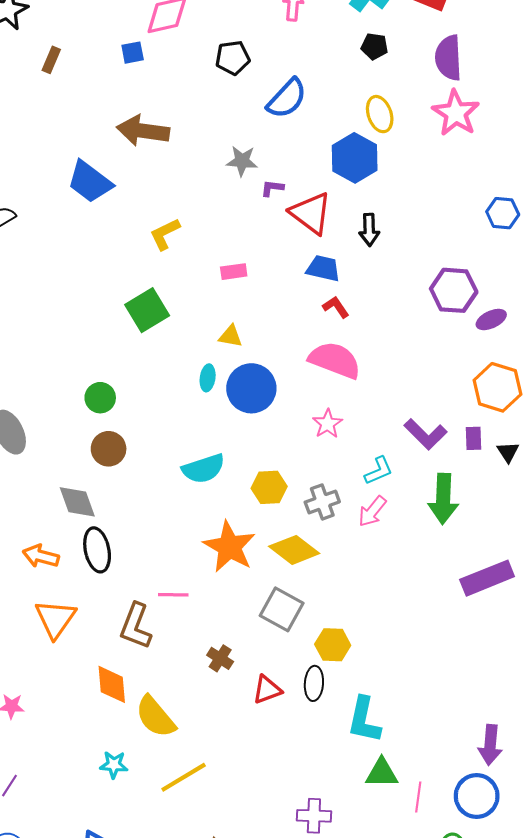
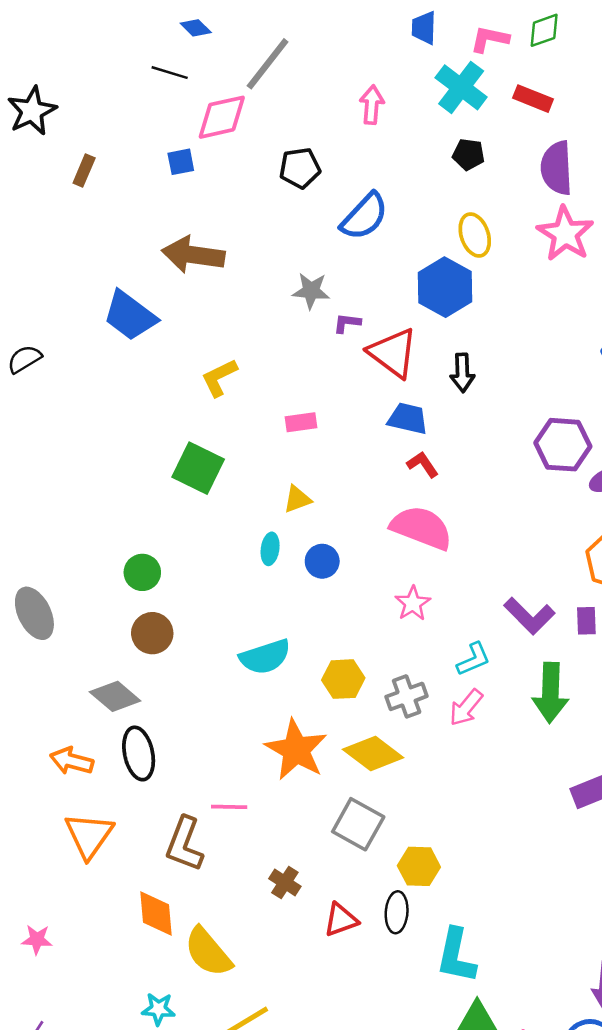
green square: (147, 310) -> (198, 468), turned -33
yellow triangle: (231, 336) -> (297, 499), turned -30
blue circle: (251, 388) -> (322, 561), size x0.6
gray diamond: (77, 502) -> (115, 696), turned -30

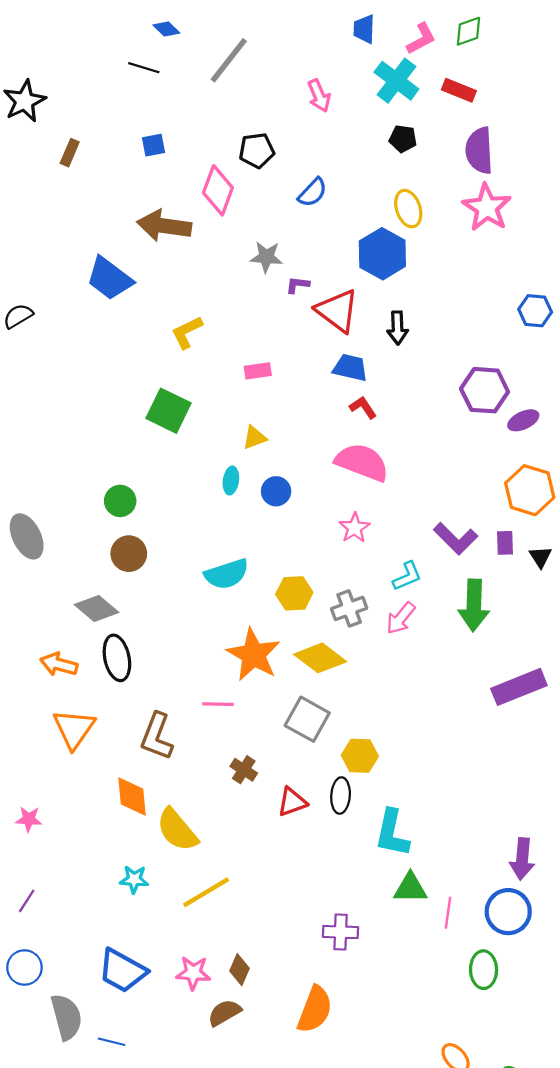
pink L-shape: (490, 39) -> (421, 39), turned 140
pink arrow: (372, 105) -> (319, 96), turned 152
pink diamond: (222, 117) -> (218, 190), moved, turned -57
blue semicircle: (364, 216) -> (313, 192), size x0.7
pink line: (229, 807) -> (218, 704), moved

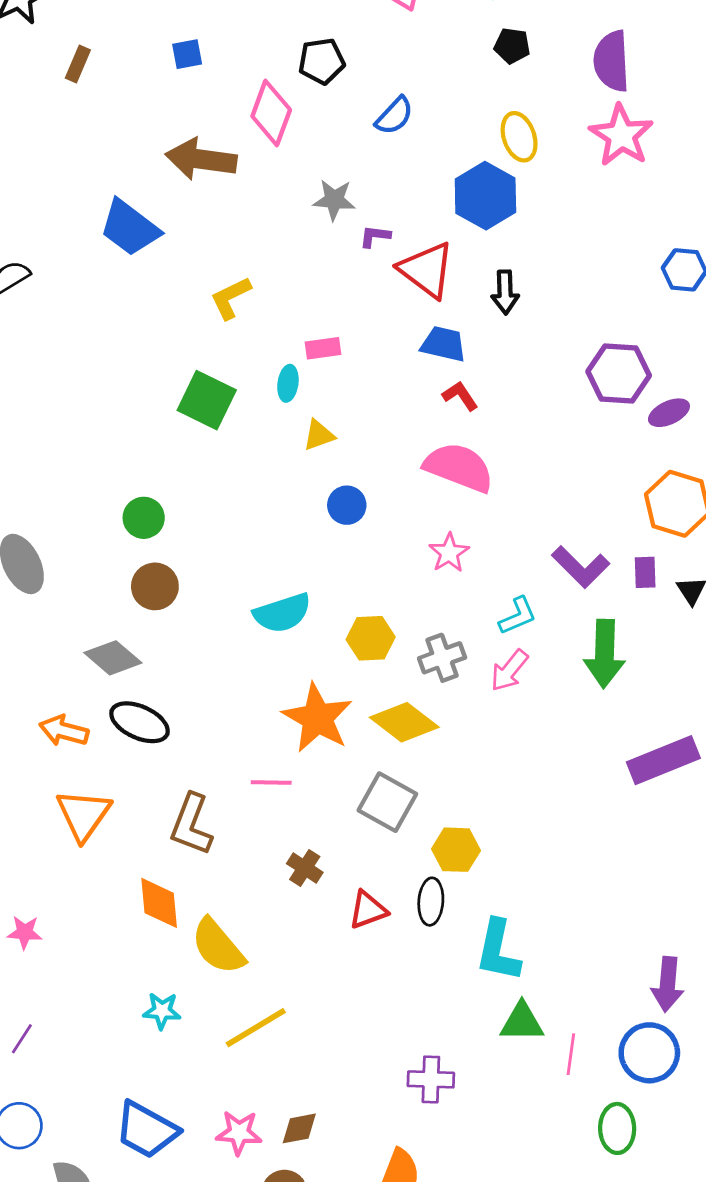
cyan ellipse: (231, 481) -> (288, 383), moved
black ellipse: (117, 658) -> (139, 722), turned -54
brown diamond: (239, 970) -> (299, 1128), turned 56

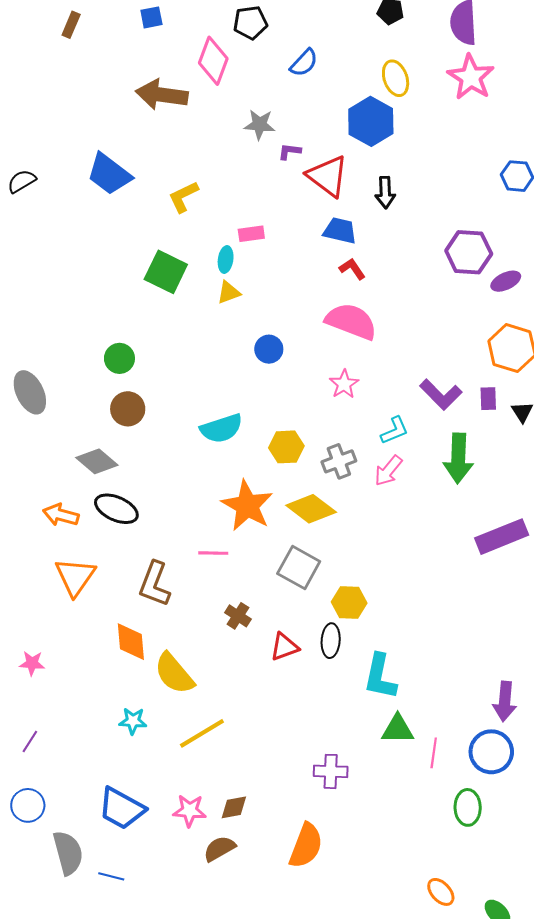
blue trapezoid: (130, 228) -> (109, 174), moved
yellow triangle: (319, 435) -> (229, 292), moved

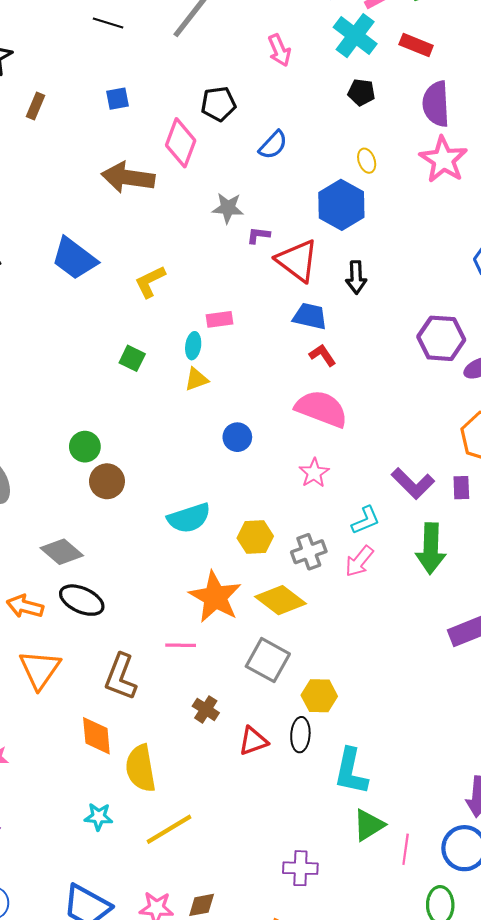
yellow ellipse: (396, 78) -> (367, 161), size x0.7
green square: (166, 272) -> (132, 358), size x0.6
brown circle: (128, 409) -> (107, 481), moved
yellow semicircle: (174, 674) -> (141, 768), turned 30
green triangle: (398, 729) -> (369, 825), turned -32

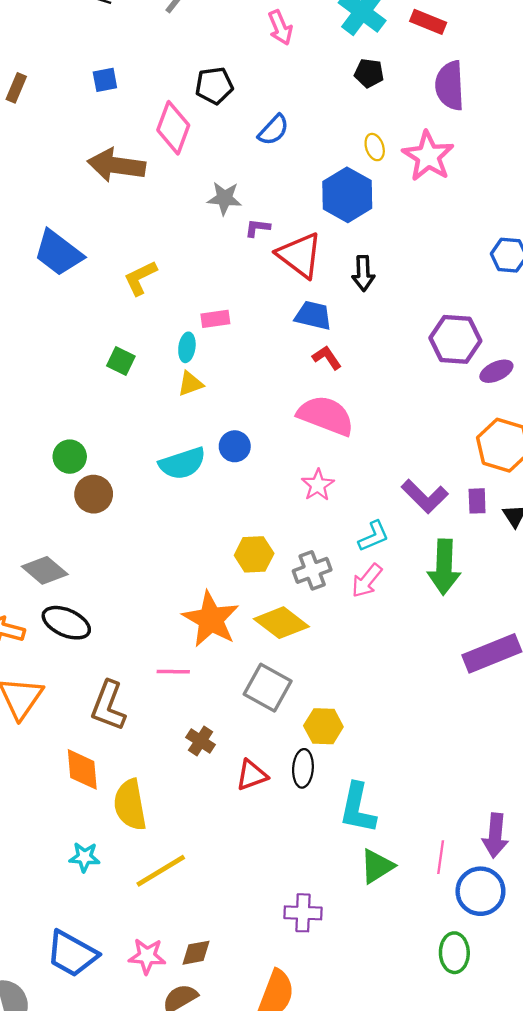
pink star: (443, 160) -> (428, 156), moved
cyan semicircle: (189, 518) -> (182, 463), moved
pink line: (406, 849) -> (441, 857), moved

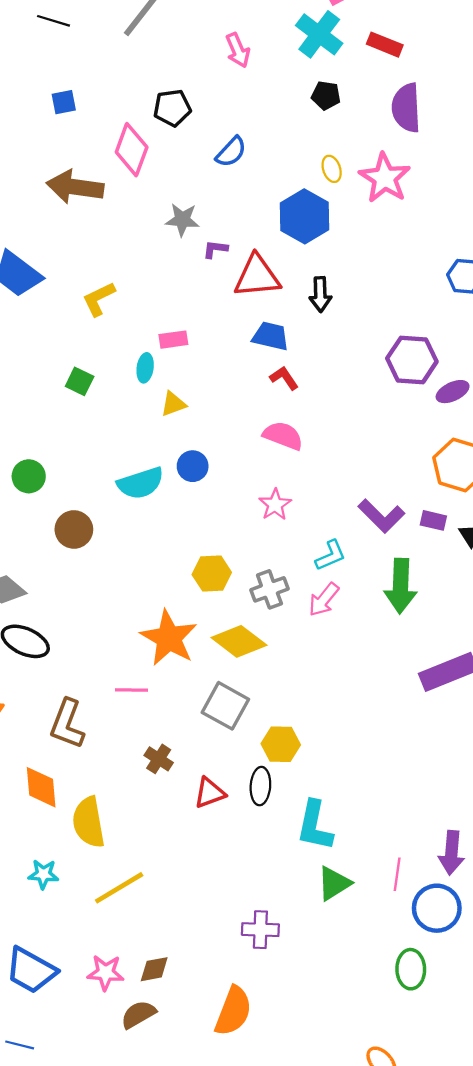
red triangle: (300, 255) -> (257, 276), turned -42
yellow triangle: (190, 384) -> (173, 404), moved
pink semicircle: (326, 416) -> (283, 436), size x0.7
brown circle: (94, 494) -> (74, 529), moved
purple rectangle: (477, 501) -> (433, 520), turned -75

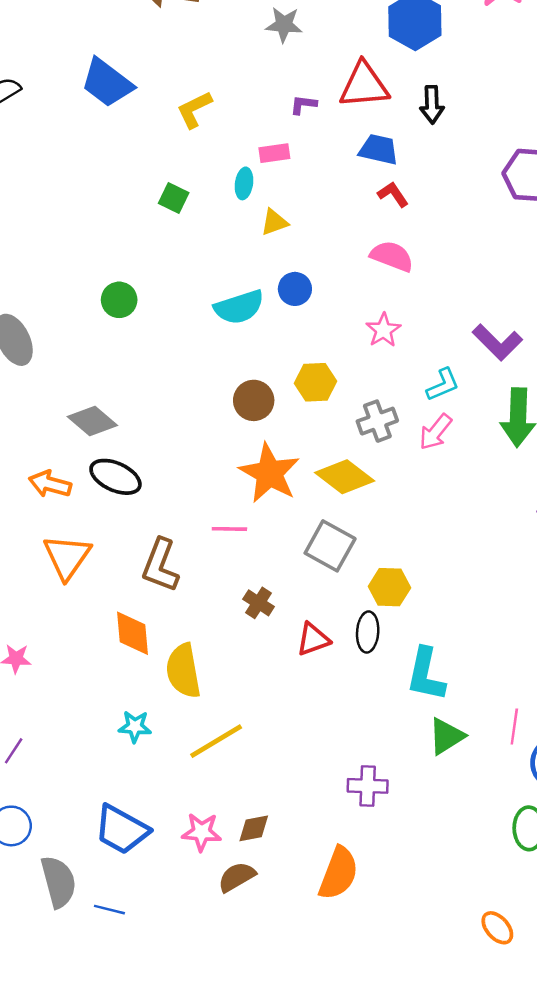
purple L-shape: (215, 249) -> (303, 105), moved
brown circle: (74, 529) -> (254, 400), moved
yellow hexagon: (212, 574) -> (316, 382), moved

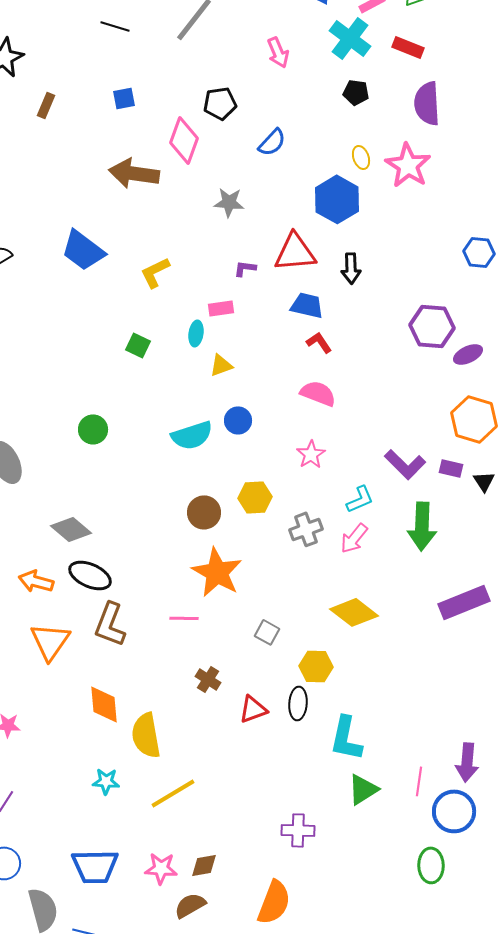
yellow diamond: (345, 477) -> (354, 612), moved
gray square: (330, 546) -> (267, 632), size x0.6
brown L-shape: (160, 565) -> (110, 624), moved
blue trapezoid: (122, 830) -> (95, 866), turned -30

